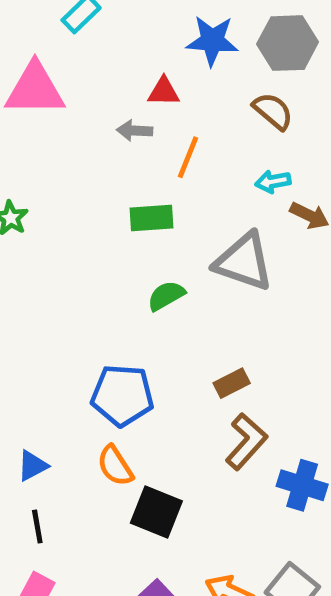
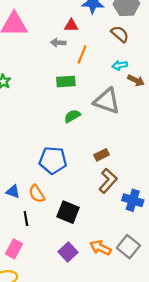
blue triangle: (32, 466) -> (13, 192), turned 48
orange semicircle: (115, 466) -> (37, 194), moved
black line: (37, 526) -> (26, 219), moved

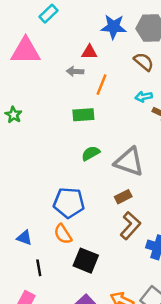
gray triangle: (107, 101) -> (129, 162), moved
orange semicircle: (37, 194) -> (63, 234), moved

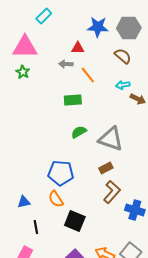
orange line: (101, 85) -> (88, 75), turned -60
green star: (13, 115) -> (23, 72), moved
blue triangle: (24, 238) -> (24, 202), turned -32

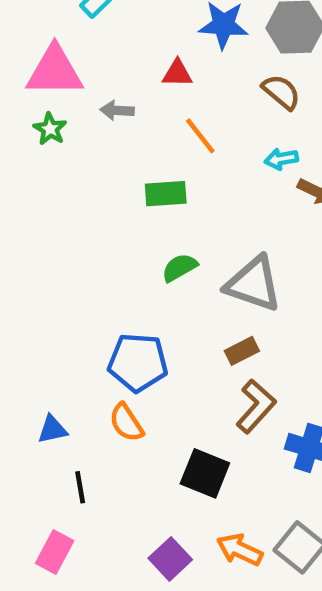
gray arrow: (66, 64) -> (117, 110), moved
black square: (75, 221) -> (205, 473), moved

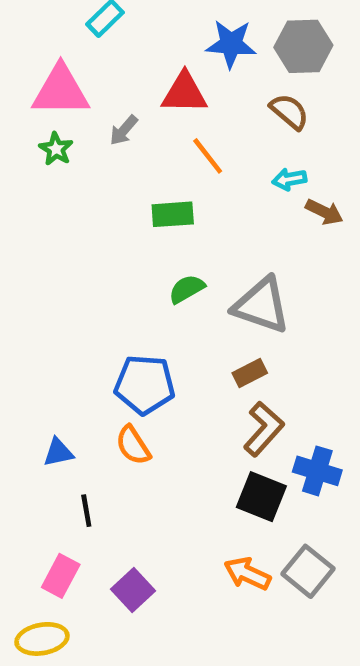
red triangle: (177, 73) -> (184, 93), size x1.5
gray arrow: (117, 110) -> (124, 130), turned -52
black square: (205, 473) -> (261, 497), moved
purple square: (170, 559) -> (133, 590), moved

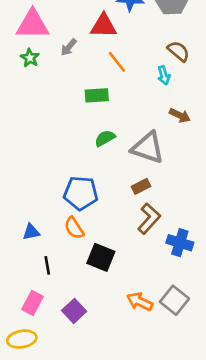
brown semicircle: (289, 112) -> (178, 51), moved
cyan arrow: (289, 179) -> (164, 75), turned -96
brown arrow: (324, 212) -> (180, 115), moved
black square: (261, 497) -> (101, 257), moved

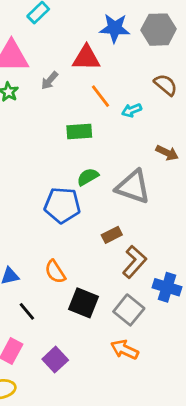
cyan arrow: (164, 75) -> (132, 110), moved, turned 84
brown rectangle: (141, 186) -> (112, 235), moved
blue pentagon: (81, 193) -> (62, 205), moved
black line: (47, 265) -> (27, 311), turned -30
gray square: (174, 300) -> (129, 310), moved

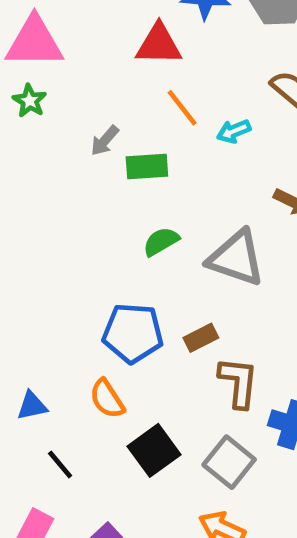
gray arrow: (50, 81) -> (105, 141), moved
blue pentagon: (62, 205) -> (133, 333), moved
brown L-shape: (134, 262) -> (238, 382), turned -36
black square: (83, 303) -> (154, 450), turned 32

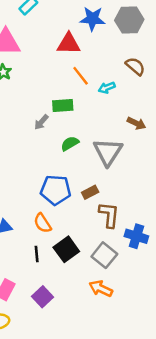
gray arrow: (105, 141) -> (41, 122), moved
gray triangle: (236, 258) -> (108, 152), turned 44
black line: (60, 464) -> (37, 254), moved, turned 35

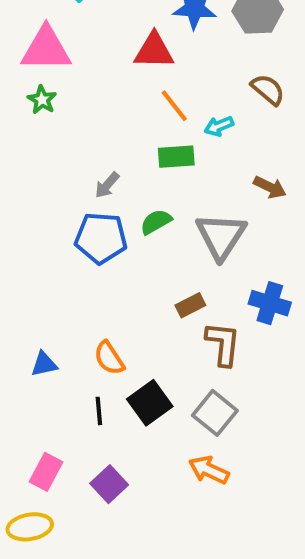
green rectangle: (63, 105) -> (176, 157), moved
blue pentagon: (56, 190) -> (101, 238), moved
blue cross: (136, 236) -> (270, 303), moved

